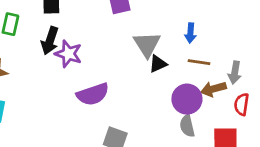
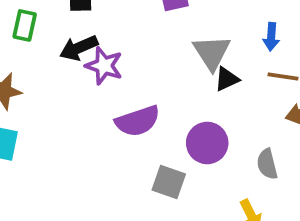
black arrow: (50, 41) -> (79, 48), turned 48
purple circle: (187, 99) -> (207, 143), moved

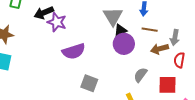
purple circle: (207, 143) -> (124, 44), moved
gray semicircle: (267, 164) -> (140, 75), turned 49

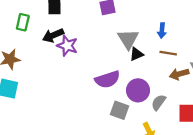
purple circle: (124, 44) -> (138, 90), moved
purple semicircle: (74, 51) -> (107, 79), moved
gray square: (89, 83) -> (119, 110), moved

